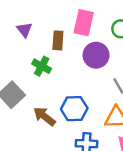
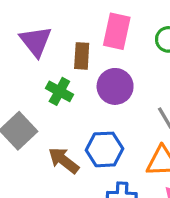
purple triangle: (25, 30) -> (36, 41), size x1.5
purple circle: (96, 55) -> (115, 86), moved

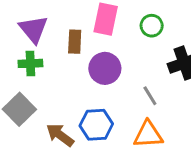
green cross: (59, 91) -> (30, 63), moved, turned -30

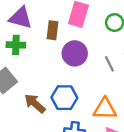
purple triangle: (33, 29) -> (21, 18), turned -40
gray line: (150, 96) -> (109, 64), moved

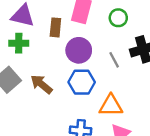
blue hexagon: (64, 98) -> (82, 82), moved
brown arrow: (35, 103) -> (41, 84), moved

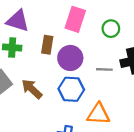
brown rectangle: (55, 27) -> (47, 45), moved
gray line: (114, 60) -> (104, 69), turned -63

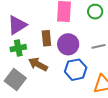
purple triangle: (18, 21) -> (17, 25), turned -35
brown arrow: (32, 89) -> (38, 64), moved

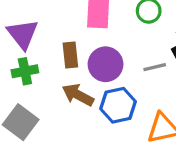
purple triangle: (17, 25) -> (23, 34), turned -35
brown arrow: (38, 64) -> (78, 95), moved

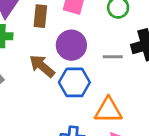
brown rectangle: (70, 55) -> (40, 16), moved

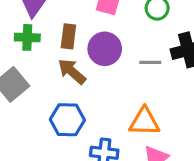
brown rectangle: (40, 16) -> (68, 36), moved
blue hexagon: (74, 82) -> (67, 120), moved

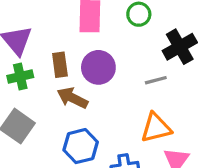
gray line: (150, 62) -> (156, 80), moved

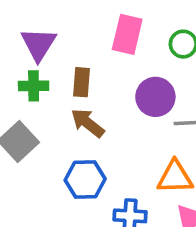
purple circle: (98, 67) -> (155, 97), moved

